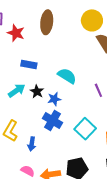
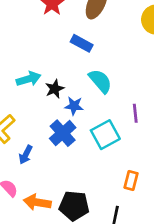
blue rectangle: (29, 64) -> (82, 43), moved
cyan square: (85, 129) -> (105, 135), moved

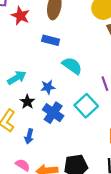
black star: (55, 89) -> (27, 102), moved
blue star: (74, 106) -> (48, 87), moved

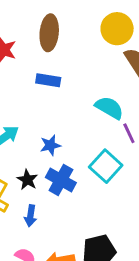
cyan semicircle: (72, 66) -> (109, 108), moved
black star: (27, 102) -> (27, 180), moved

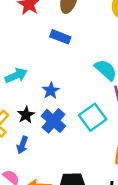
blue star: (50, 145) -> (51, 91), turned -30

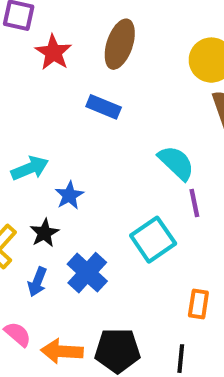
blue star: (51, 91) -> (69, 195), moved
blue cross: (53, 121) -> (87, 273), moved

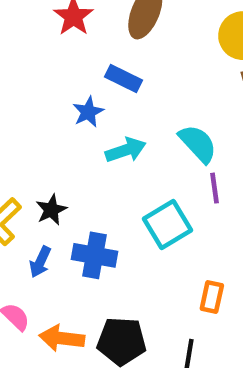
cyan arrow: (30, 168) -> (126, 150), moved
blue star: (69, 195) -> (88, 112), moved
blue cross: (87, 273) -> (95, 255), turned -36

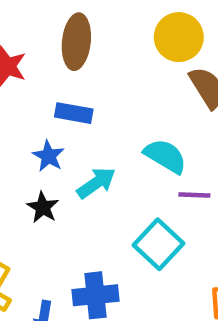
purple line: (214, 188) -> (194, 195), turned -64
black star: (51, 210) -> (43, 207), moved

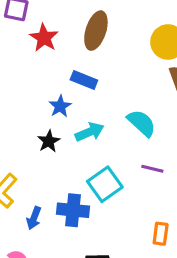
purple line: (194, 195) -> (152, 169), moved
cyan square: (159, 244) -> (105, 184), moved

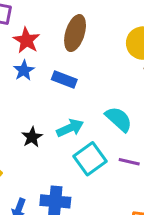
blue star: (60, 106) -> (24, 70), moved
cyan square: (105, 184) -> (90, 159), moved

